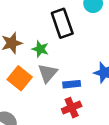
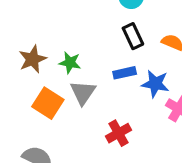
black rectangle: (62, 23) -> (133, 36), moved, size x0.7
blue rectangle: (72, 84) -> (125, 73), moved

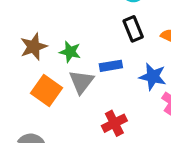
blue rectangle: (125, 73) -> (111, 66), moved

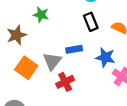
green star: (70, 52) -> (41, 15), moved
red cross: (114, 123) -> (65, 82), moved

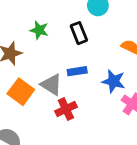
black rectangle: (91, 22) -> (79, 33), moved
gray triangle: (52, 61) -> (51, 85), turned -36

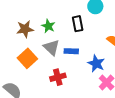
green star: (39, 30) -> (48, 26), moved
gray triangle: (51, 85) -> (51, 47), moved

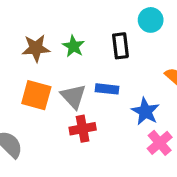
gray triangle: (51, 47) -> (73, 96), moved
orange square: (27, 58) -> (36, 95), turned -36

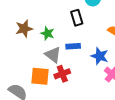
green star: (73, 46) -> (48, 33), moved
orange square: (36, 95) -> (40, 76), moved

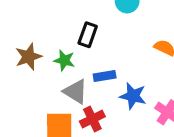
black rectangle: (77, 18) -> (88, 35), moved, turned 42
blue star: (100, 56) -> (133, 96), moved

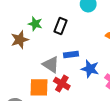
green star: (64, 60) -> (35, 24), moved
red cross: (92, 119) -> (62, 84), turned -35

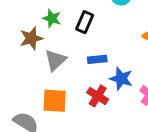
gray triangle: (51, 64) -> (55, 60), moved, turned 42
red cross: (62, 84) -> (98, 96), moved

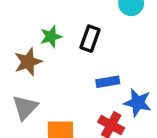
green star: (52, 18) -> (51, 37), turned -30
gray triangle: (55, 60) -> (25, 107), moved

